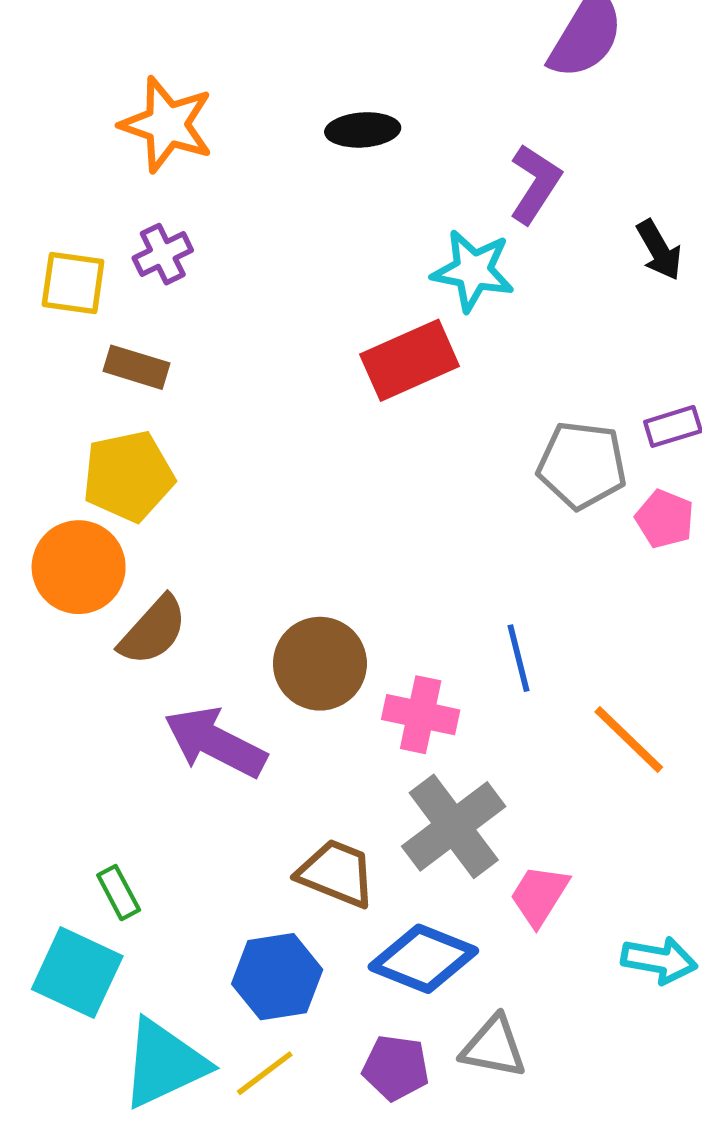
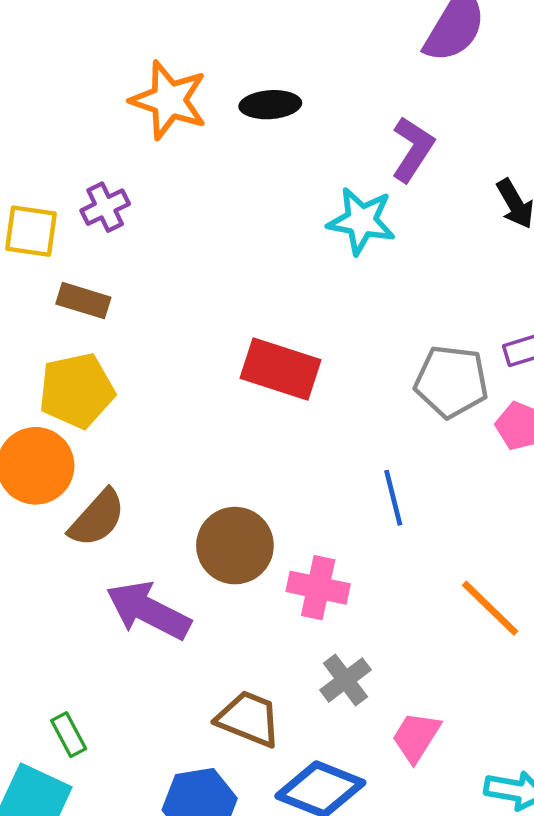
orange star: (167, 124) -> (169, 100), moved
red rectangle: (410, 360) -> (281, 369), moved, turned 42
blue line: (519, 658) -> (393, 498), moved
gray cross: (454, 826) -> (345, 680), size x0.6

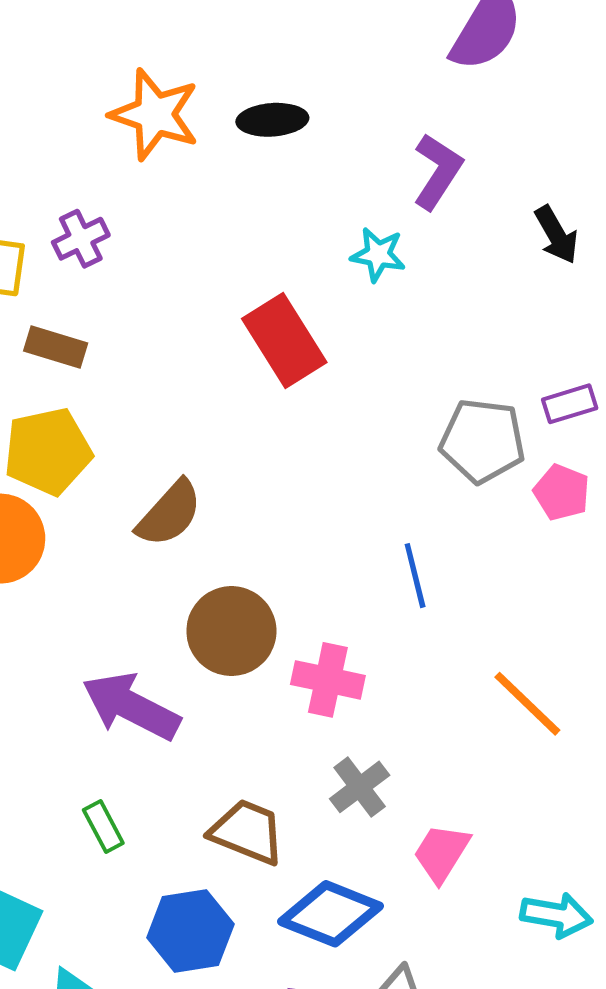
cyan star: (361, 221) -> (378, 255), size x0.7
red rectangle: (281, 369) -> (284, 340), moved, turned 40
brown semicircle: (97, 518) -> (169, 513), moved
green rectangle: (69, 735) -> (103, 827), moved

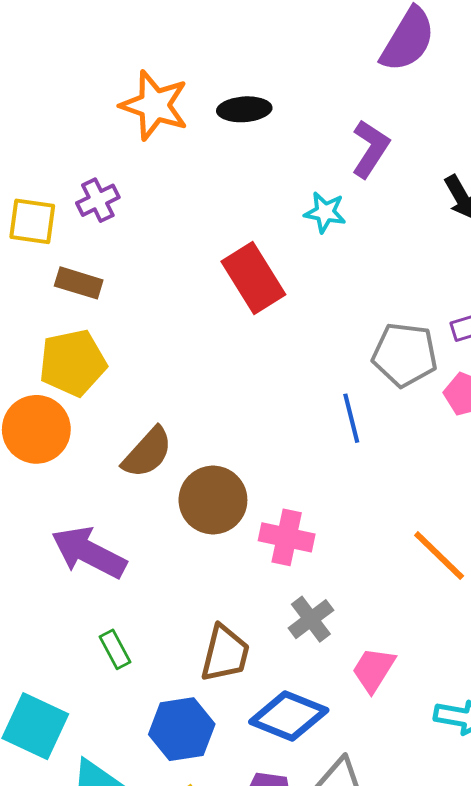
brown semicircle: (169, 513) -> (147, 453), moved
blue line: (415, 576) -> (351, 418), moved
purple arrow: (131, 706) -> (89, 553), moved
brown trapezoid: (247, 832) -> (225, 653), turned 82

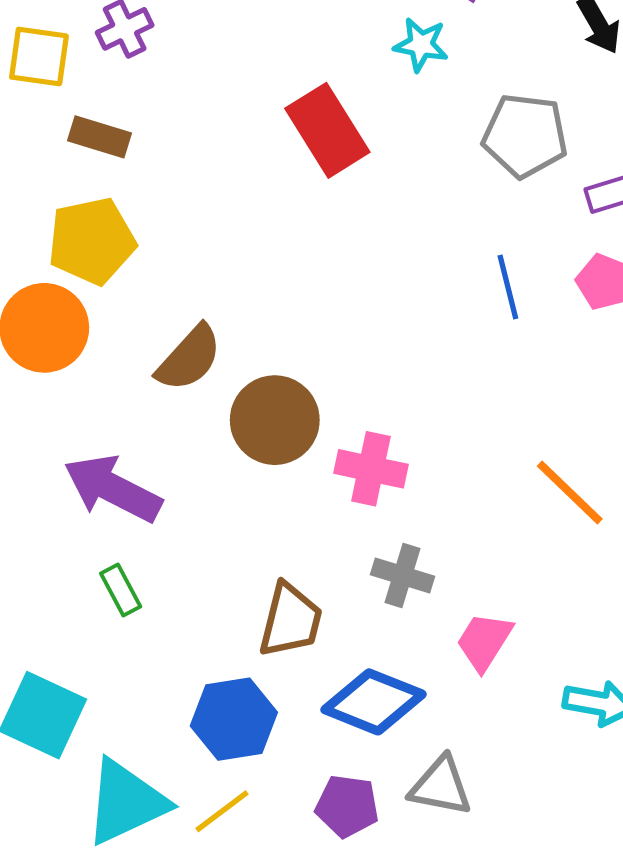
gray pentagon: (405, 355) -> (525, 136), moved
blue line: (351, 418) -> (508, 287), moved
gray cross: (311, 619) -> (403, 575), turned -36
green rectangle: (115, 649) -> (121, 590), moved

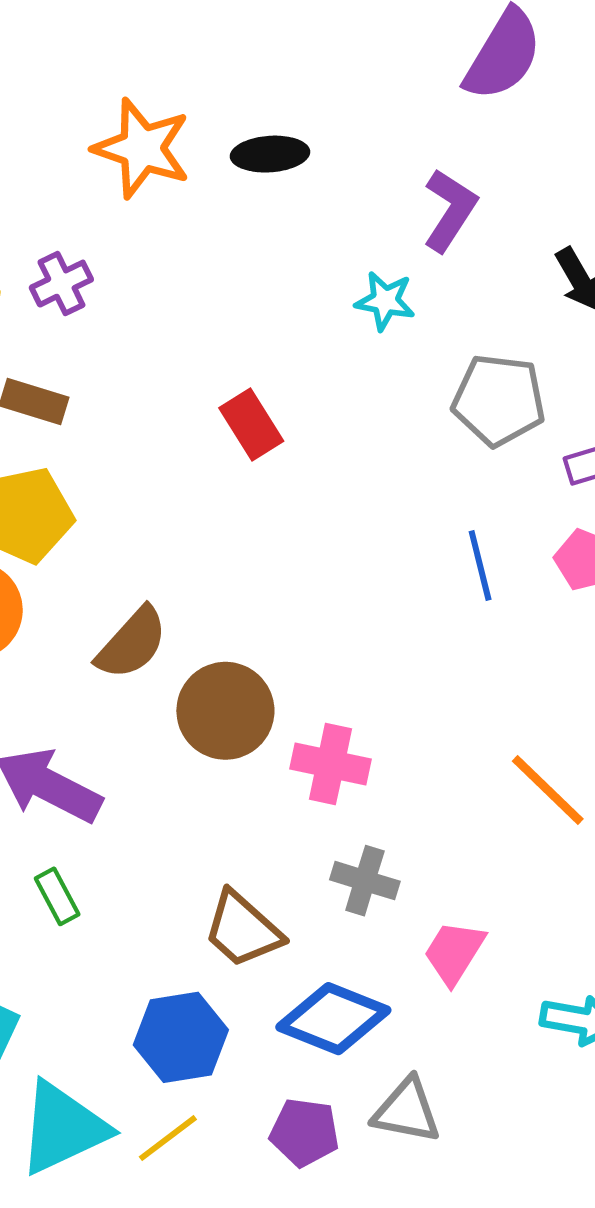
red rectangle: (327, 130) -> (251, 425), moved, size x0.7
brown trapezoid: (291, 620) -> (243, 929), turned 118

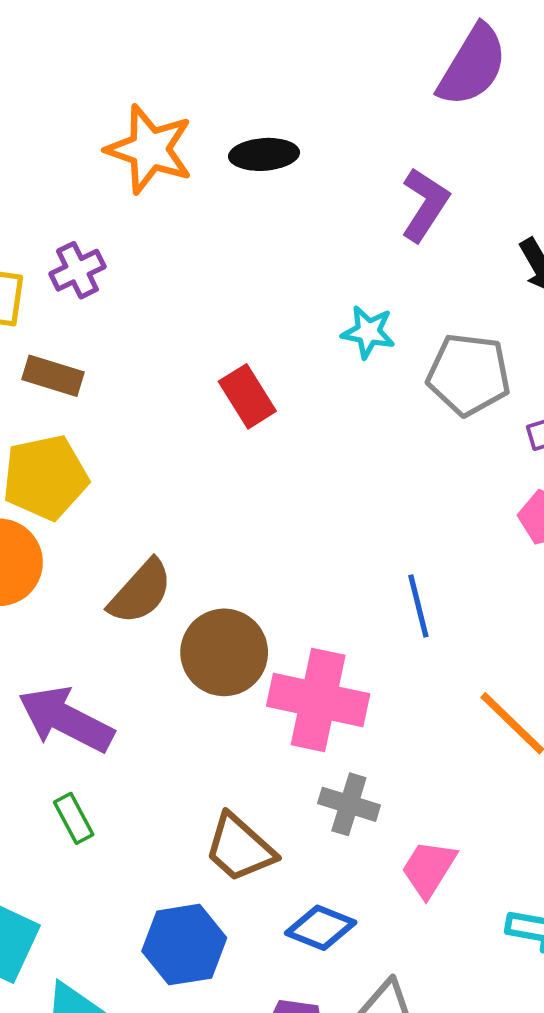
cyan star: (385, 301) -> (368, 332), moved
blue line: (480, 566) -> (418, 606), moved
pink cross: (330, 764) -> (318, 700), size x1.4
blue diamond: (333, 1019) -> (321, 928), size x0.7

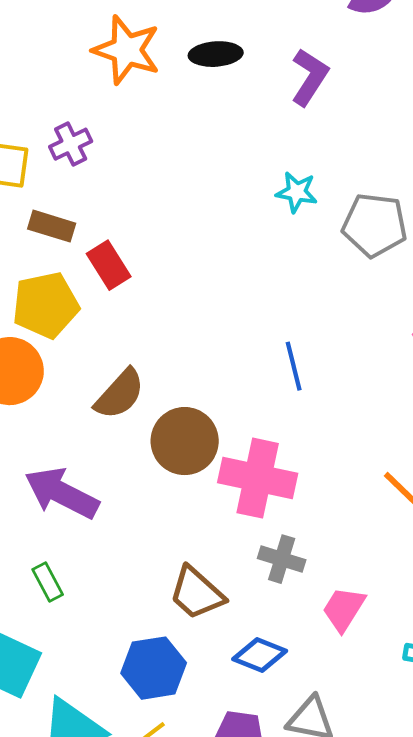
purple L-shape: (425, 205) -> (310, 77), moved
red rectangle: (247, 396) -> (109, 265), moved
blue line: (418, 606) -> (294, 366), moved
green rectangle: (74, 818) -> (48, 582), moved

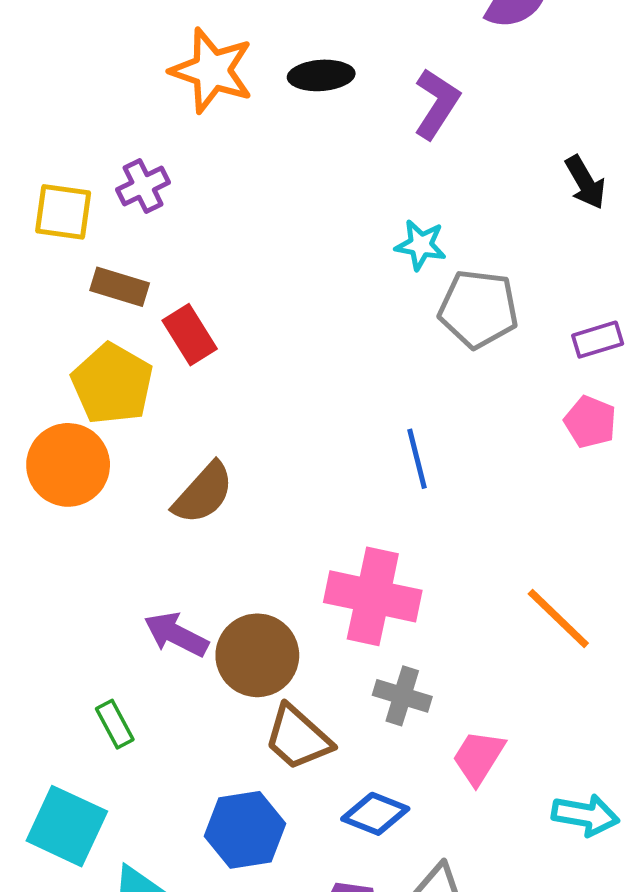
gray pentagon: (375, 225) -> (478, 309), moved
yellow pentagon: (46, 305) -> (112, 384), turned -30
brown circle: (185, 441) -> (257, 655), moved
purple arrow: (62, 493) -> (176, 634), moved, size x0.7

